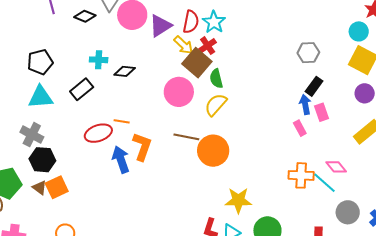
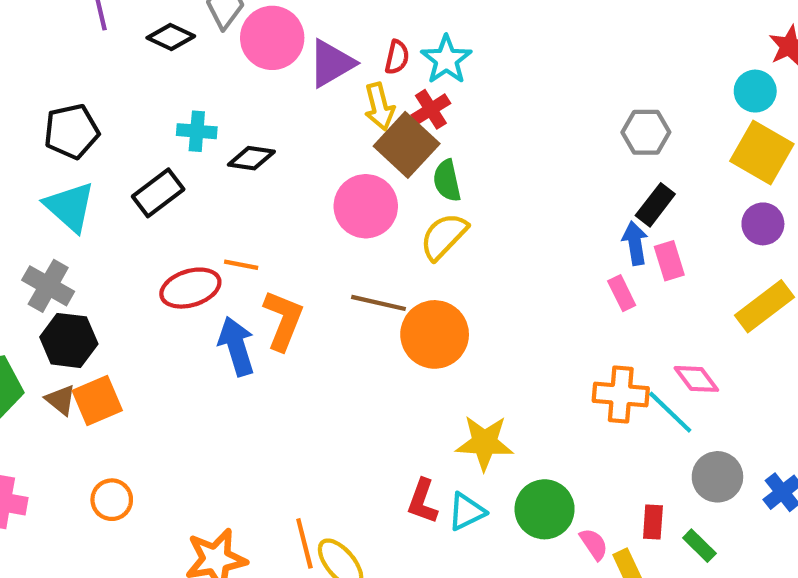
red semicircle: (191, 22) -> (397, 57), size x0.7
yellow arrow: (183, 45) -> (379, 107), turned 30
cyan triangle: (41, 97) -> (70, 207), turned 44

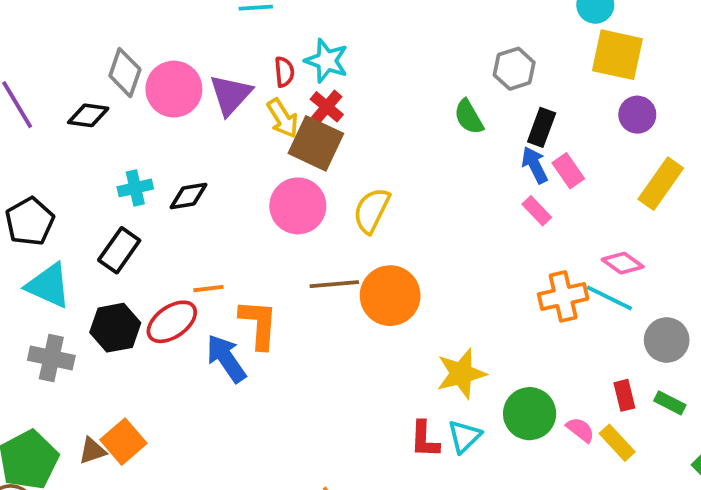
green semicircle: (447, 181) -> (469, 117), moved
black hexagon: (69, 340) -> (115, 328), moved
brown triangle: (61, 400) -> (92, 451), turned -40

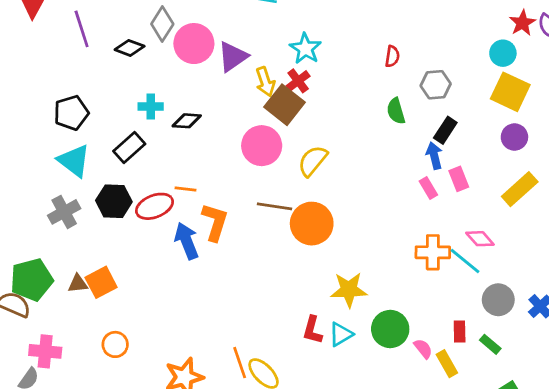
red semicircle: (284, 72) -> (392, 56), moved
pink rectangle: (568, 171) -> (459, 179), moved
gray cross: (51, 358) -> (64, 212), turned 36

